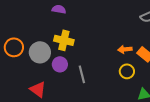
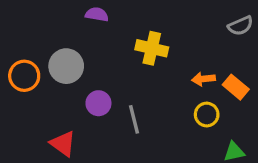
yellow cross: (64, 40) -> (152, 48), moved
gray circle: (40, 52) -> (66, 66), moved

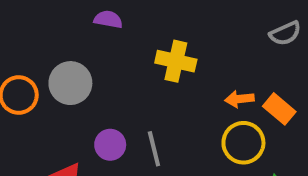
purple circle: (98, 103) -> (110, 145), moved
yellow circle: (207, 115) -> (243, 143), size x1.4

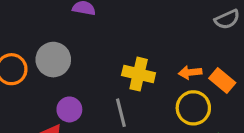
yellow cross: (176, 61) -> (139, 74), moved
purple circle: (110, 145) -> (69, 109), moved

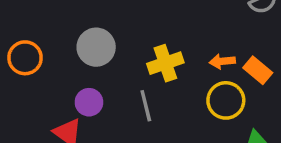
gray circle: (53, 60) -> (96, 47), moved
yellow cross: (139, 74) -> (165, 63), turned -32

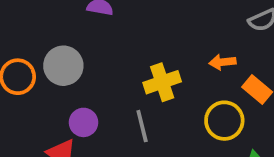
gray circle: (96, 47) -> (63, 66), moved
orange arrow: (222, 61) -> (222, 62), moved

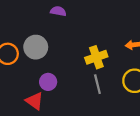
gray line: (142, 126) -> (97, 84), moved

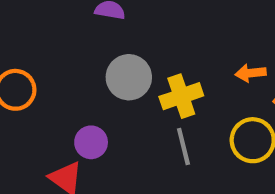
gray circle: (36, 47) -> (129, 77), moved

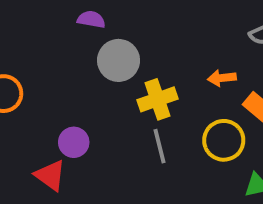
gray circle: (129, 77) -> (119, 60), moved

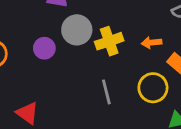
yellow cross: (157, 99) -> (109, 41), moved
purple circle: (74, 142) -> (44, 48), moved

